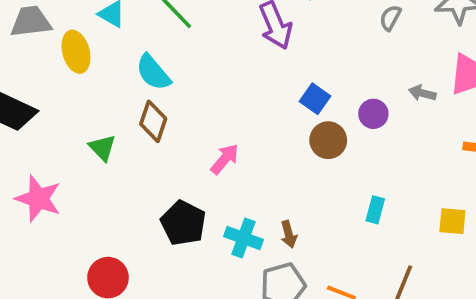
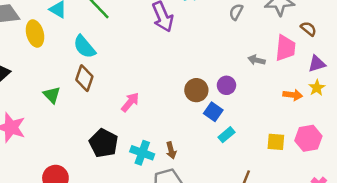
blue square: (315, 99) -> (213, 112), moved
purple circle: (373, 114) -> (226, 85), moved
cyan rectangle: (375, 210) -> (226, 135), turned 35

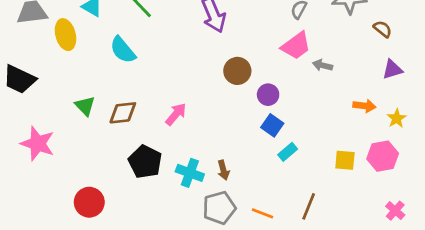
pink trapezoid: (285, 48) -> (296, 46), moved, turned 48
brown diamond: (84, 78) -> (123, 113), moved, turned 65
purple circle: (226, 85) -> (268, 95), moved
yellow star: (317, 88) -> (397, 118), moved
brown circle: (196, 90) -> (237, 71), moved

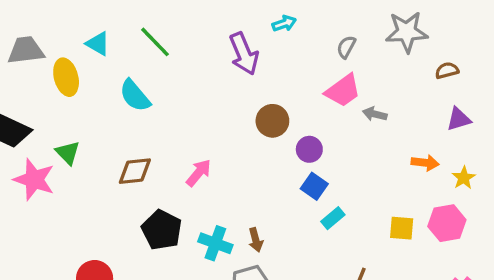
brown semicircle: (383, 29) -> (447, 70), turned -54
green triangle: (85, 106) -> (68, 153), moved
pink star: (38, 144) -> (34, 180), moved

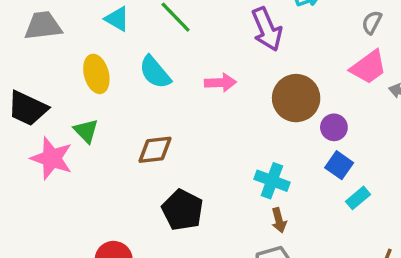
yellow ellipse: (66, 77) -> (96, 74), moved
brown circle: (272, 121) -> (296, 98), size x1.4
pink arrow: (199, 173) -> (220, 83), moved, turned 48
cyan cross: (215, 243) -> (272, 181), moved

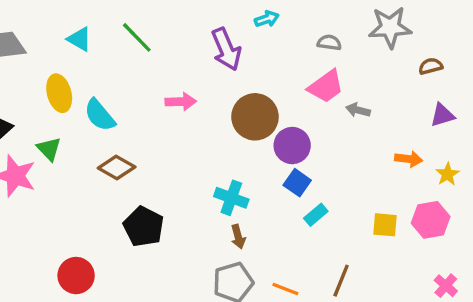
gray semicircle: (372, 22) -> (329, 43), turned 70
cyan semicircle: (155, 72) -> (100, 115), moved
purple circle: (334, 127) -> (292, 146), size x1.4
brown diamond: (155, 150) -> (117, 167), turned 36

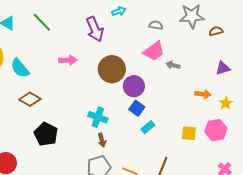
brown semicircle: (431, 66) -> (216, 31), moved

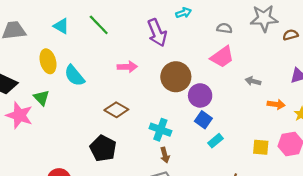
gray arrow: (173, 65) -> (253, 81), moved
brown diamond: (30, 99) -> (116, 110), moved

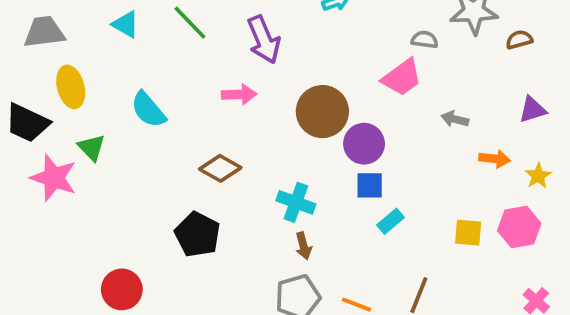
gray semicircle: (224, 28) -> (425, 40), moved
purple arrow: (157, 33) -> (264, 40), moved
yellow ellipse: (48, 61) -> (71, 87), moved
blue square: (203, 120) -> (370, 185), turned -35

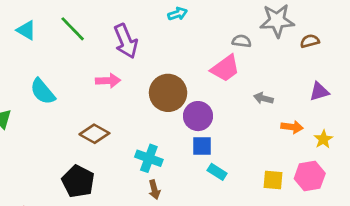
cyan rectangle: (391, 221) -> (217, 172), turned 72

